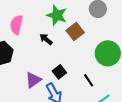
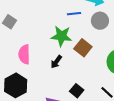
black arrow: (46, 39) -> (56, 62), turned -80

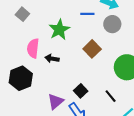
green star: (61, 36) -> (59, 30), moved, turned 30
black arrow: (56, 62) -> (52, 58), moved, turned 56

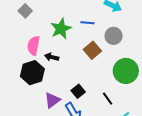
blue line: (87, 14) -> (87, 23), moved
gray circle: (112, 24) -> (114, 36), moved
black hexagon: (21, 78) -> (32, 73), moved

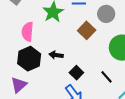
black arrow: (52, 57) -> (56, 55), moved
purple triangle: (52, 100) -> (19, 85), moved

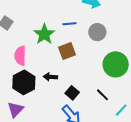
brown square: (87, 30) -> (67, 51), moved, turned 30

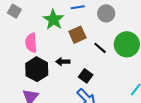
black line: (102, 95) -> (100, 48), moved

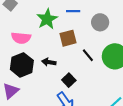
pink semicircle: (31, 43) -> (21, 38), turned -90

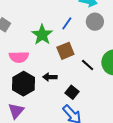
blue line: (73, 11) -> (67, 23), turned -48
gray circle: (100, 22) -> (95, 22), moved

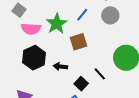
pink semicircle: (19, 57) -> (31, 29), moved
black line: (88, 65) -> (100, 74), moved
black hexagon: (23, 84) -> (34, 58), moved

